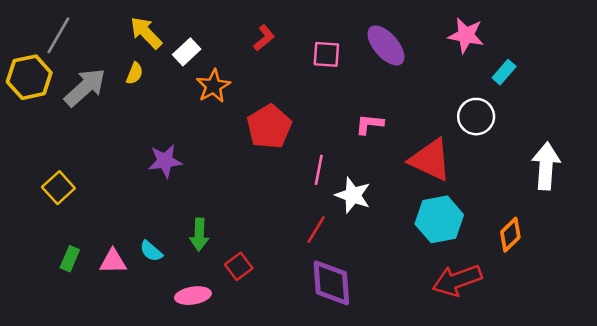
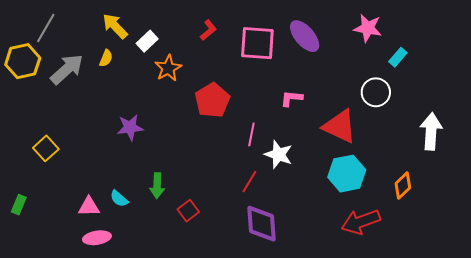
pink square: (326, 54) -> (257, 43), size x1.6
green rectangle: (70, 259) -> (19, 205), moved
pink ellipse: (193, 296) -> (97, 238), moved

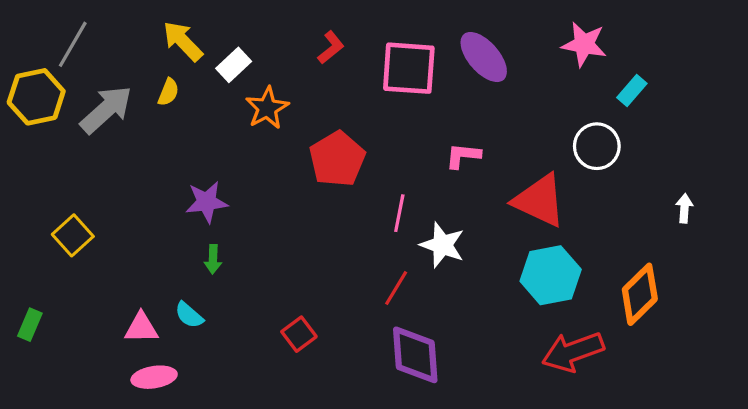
white arrow: (431, 131) -> (684, 208), size x0.5
green arrow: (157, 186) -> (213, 259), moved, size x0.7
orange diamond: (403, 186) -> (640, 294), size x1.4

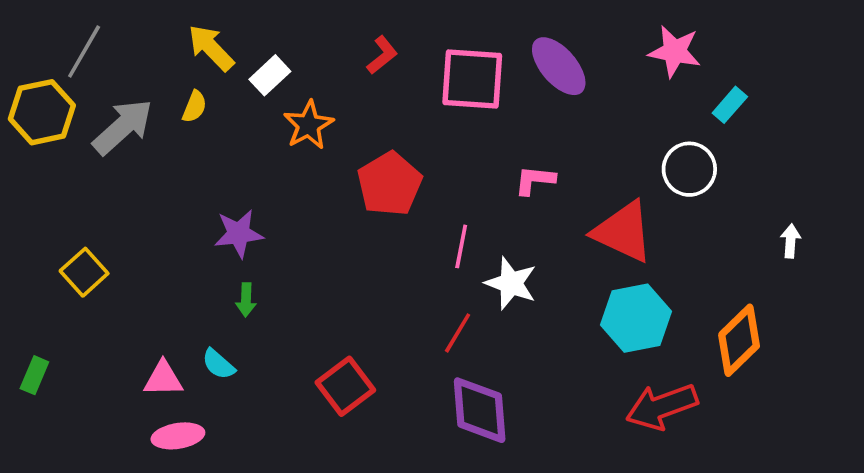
red square: (299, 334) -> (345, 386), size x1.4

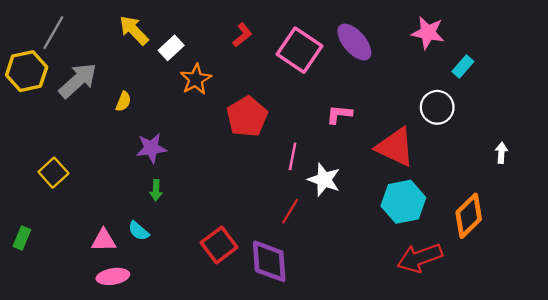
pink square: (472, 79) -> (300, 50), turned 30
yellow semicircle: (194, 107) -> (123, 101), moved
purple diamond: (480, 410) -> (269, 261), moved

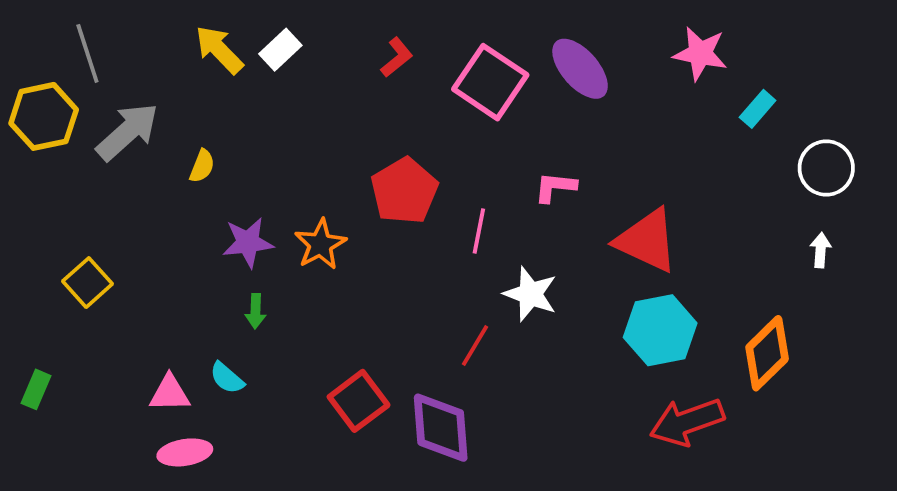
gray line: (53, 33) -> (87, 53), turned -48
white rectangle: (171, 48) -> (280, 50), moved
orange star: (196, 79) -> (320, 244), moved
white circle: (437, 107) -> (826, 168), moved
pink line: (293, 156) -> (479, 231), moved

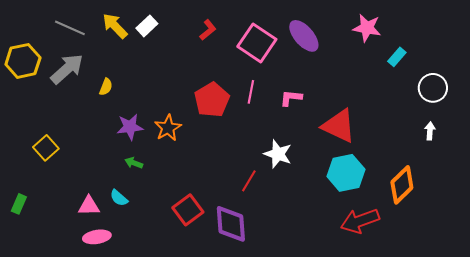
gray line: (87, 53) -> (70, 28), moved, turned -48
pink line: (479, 231) -> (251, 92), moved
green arrow: (255, 311) -> (134, 163), turned 108

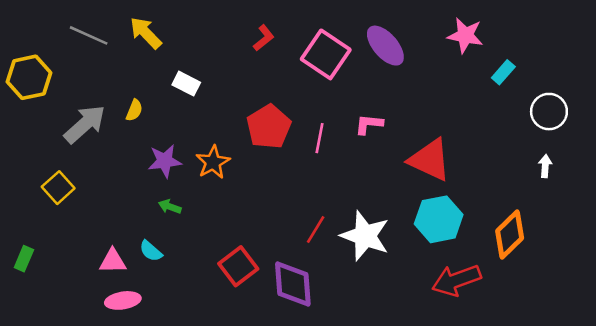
white rectangle: (147, 26) -> (186, 84), moved, turned 70
gray arrow: (67, 69) -> (85, 124), moved
pink line: (251, 92) -> (319, 138), moved
white star: (278, 154) -> (365, 236), moved, size x1.4

